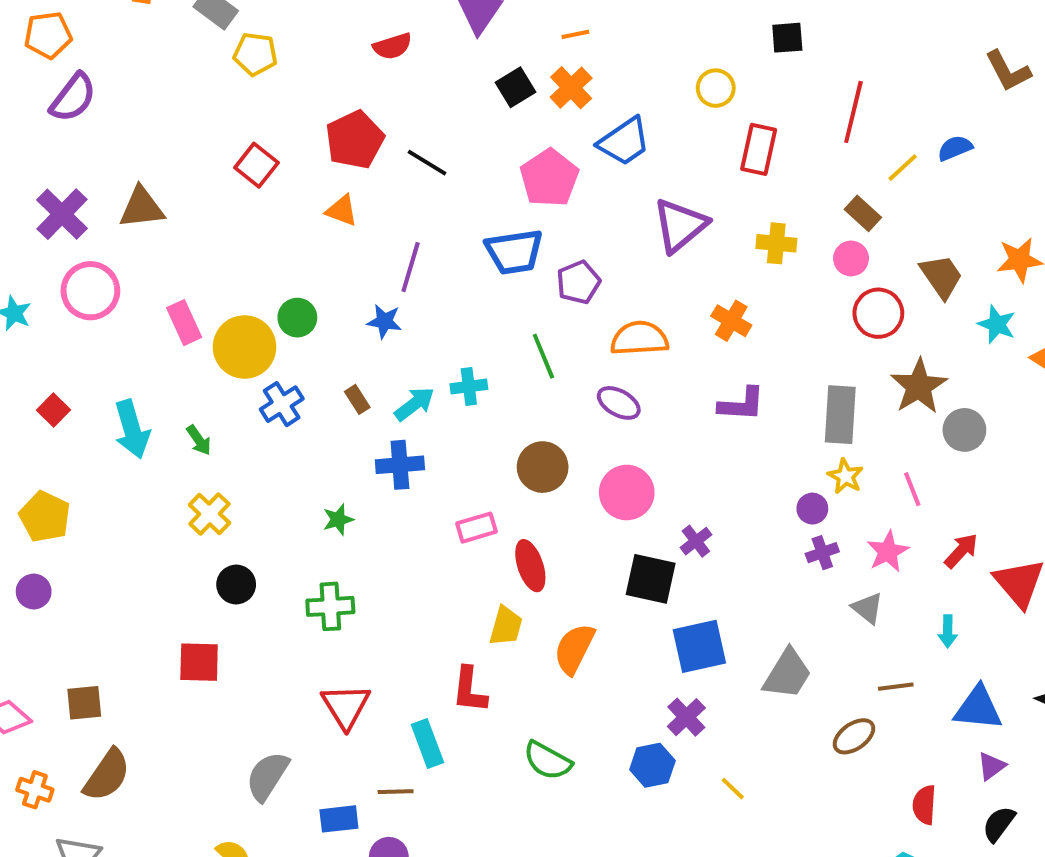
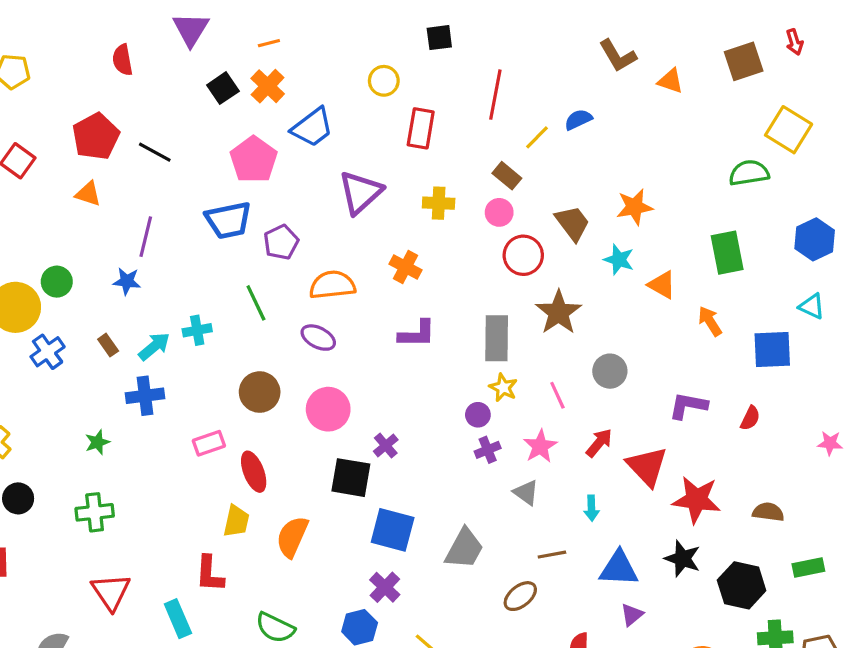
red semicircle: (392, 46) -> (122, 60), turned 100
gray circle: (964, 430) -> (610, 371), moved
blue square: (699, 646) -> (393, 530), turned 30

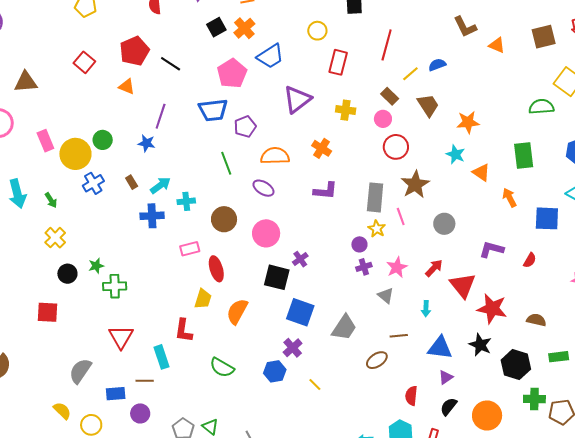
brown trapezoid: (572, 223) -> (428, 105), moved
cyan cross: (197, 330) -> (186, 201), moved
pink line: (557, 395) -> (401, 216), moved
green star: (97, 442) -> (96, 266), moved

